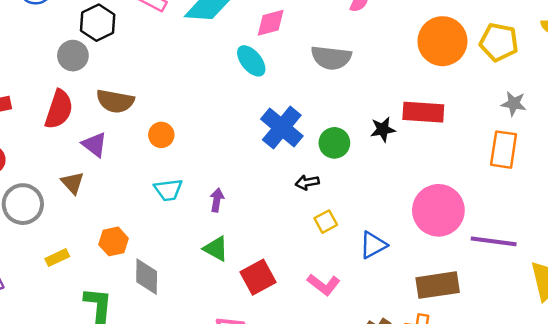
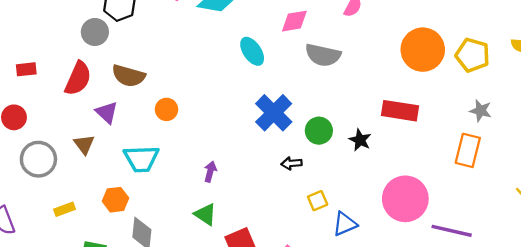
pink diamond: (271, 23) -> (294, 21), moved
black star: (383, 129) -> (360, 140), moved, turned 30
cyan trapezoid: (168, 190) -> (141, 159), moved, size x1.4
yellow square: (326, 222) -> (318, 201), moved

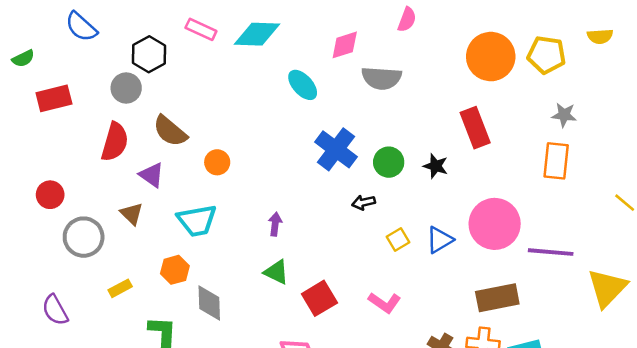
red rectangle: (26, 69) -> (54, 98), moved, size x1.5
brown semicircle: (129, 76) -> (170, 131), turned 32
red rectangle: (400, 111) -> (475, 128), turned 68
blue triangle: (345, 224) -> (440, 240), moved

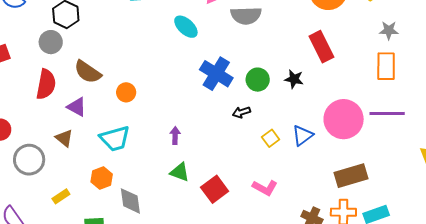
purple line: (551, 252) -> (387, 114), moved

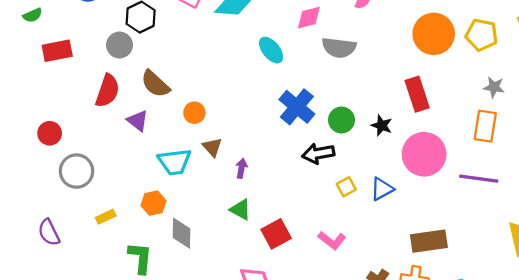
black arrow: (241, 112) -> (318, 154), size x1.6
pink circle: (344, 119) -> (424, 154), moved
brown triangle: (64, 138) -> (212, 147), moved

